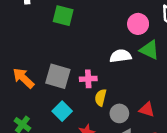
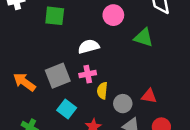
pink circle: (138, 24) -> (113, 15), moved
white semicircle: (121, 56) -> (89, 47), moved
gray square: (58, 76) -> (58, 76), turned -30

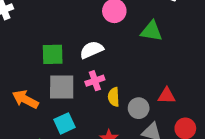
green square: (55, 16) -> (53, 54), moved
gray square: (58, 76) -> (62, 87), turned 30
cyan square: (67, 109) -> (64, 123), moved, turned 36

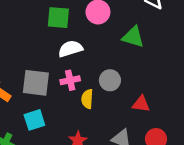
green square: (53, 54) -> (58, 18), moved
gray circle: (139, 108) -> (110, 80), moved

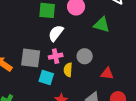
white semicircle: (70, 49) -> (56, 33), turned -36
cyan square: (34, 120) -> (46, 77), moved, turned 35

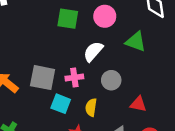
white semicircle: (56, 33) -> (93, 51), moved
yellow semicircle: (68, 70) -> (91, 107), moved

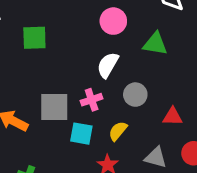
green square: (68, 19) -> (34, 38), moved
yellow semicircle: (91, 107) -> (118, 131), turned 42

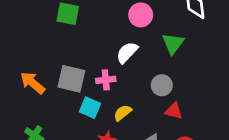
green triangle: (155, 44) -> (173, 43), turned 45
gray circle: (135, 95) -> (162, 85), moved

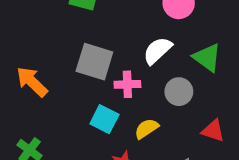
green triangle: (173, 43) -> (207, 58), moved, turned -35
gray square: (71, 79) -> (94, 62), moved
gray circle: (162, 85) -> (179, 92), moved

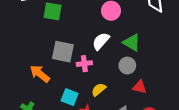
orange arrow: (32, 82) -> (40, 74), moved
gray circle: (179, 92) -> (127, 66), moved
cyan square: (104, 119) -> (70, 97), moved

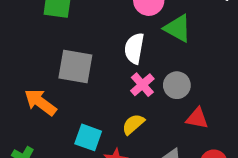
white semicircle: (101, 41) -> (134, 48), turned -30
green triangle: (132, 43) -> (178, 28), moved
pink cross: (84, 64) -> (142, 85), moved, turned -32

